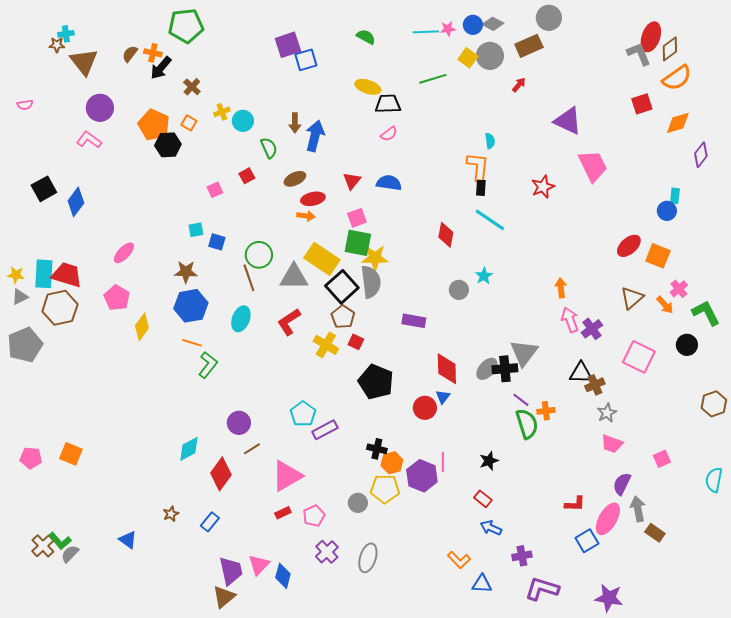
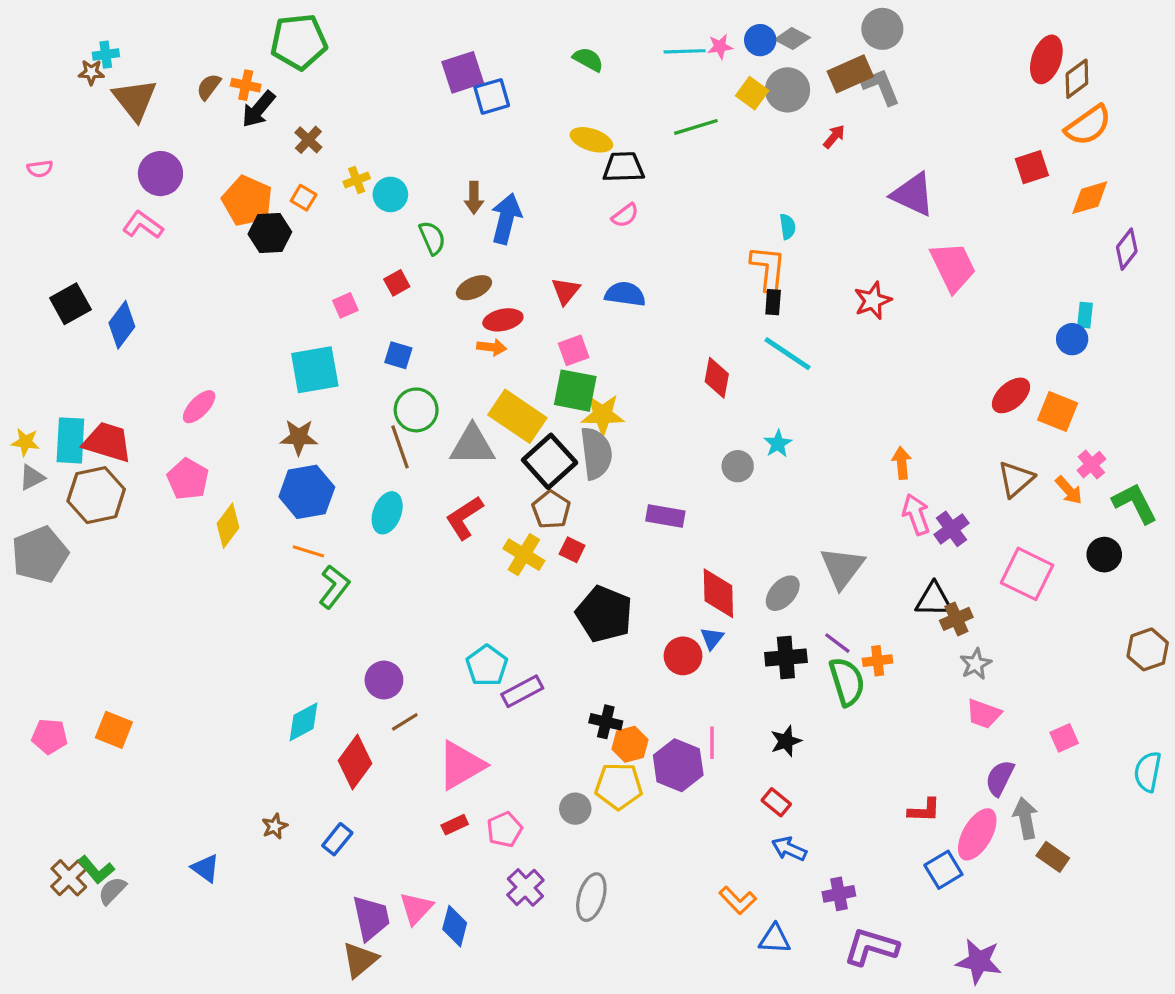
gray L-shape: (639, 54) -> (881, 87), moved
cyan square: (196, 230) -> (315, 370), size x2.0
blue square: (217, 242) -> (398, 355), moved
black cross: (505, 369) -> (786, 658), moved

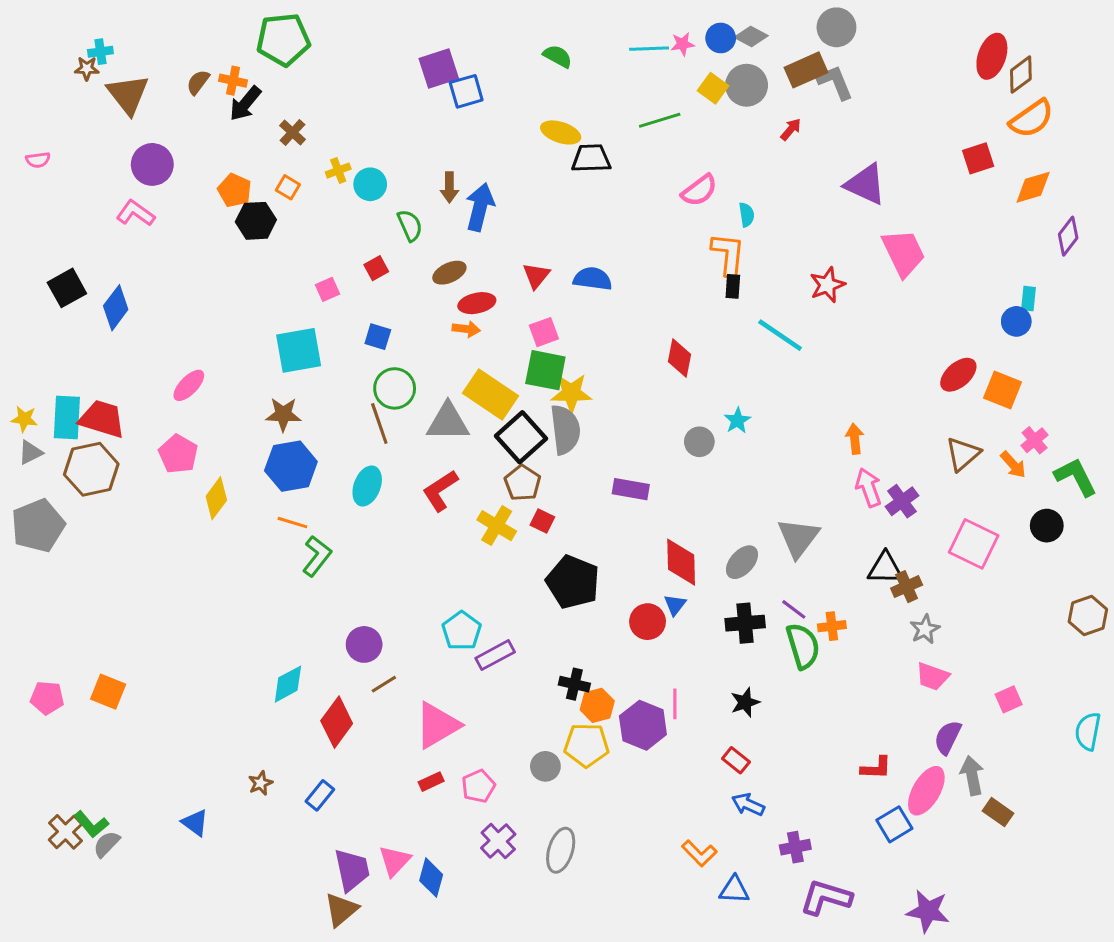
orange pentagon: (247, 201) -> (235, 190), size x0.7
pink semicircle: (625, 215) -> (699, 190), moved, size x1.4
cyan line: (788, 354) -> (780, 335), moved

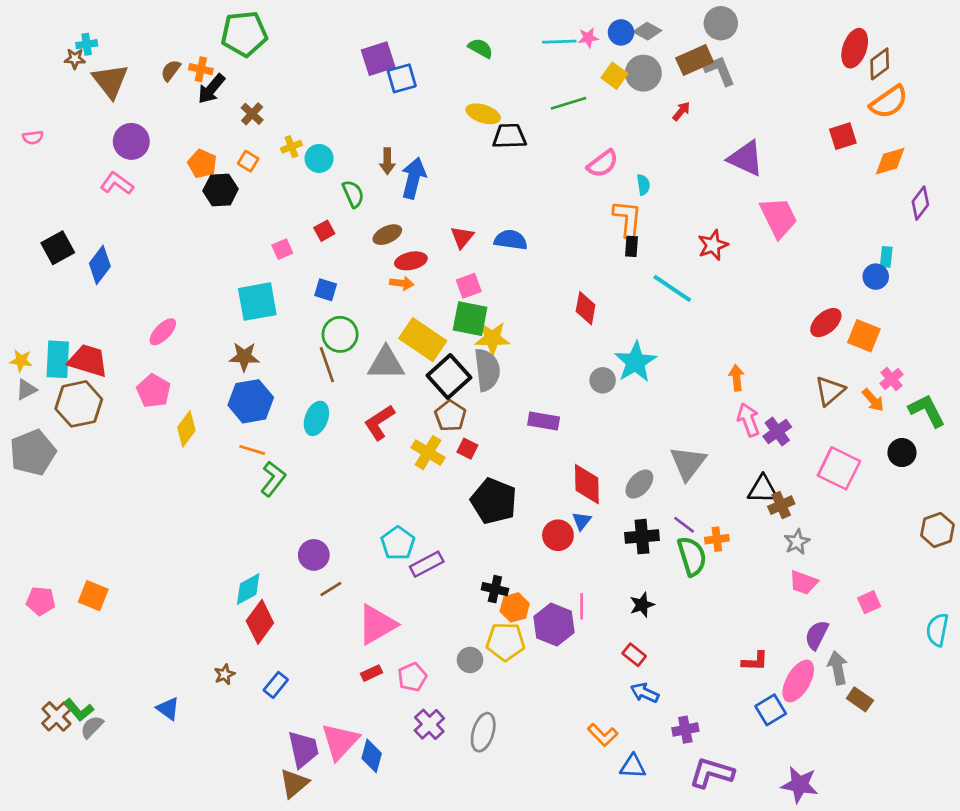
cyan star: (737, 420) -> (635, 362), size x1.8
red diamond: (337, 722) -> (260, 622), moved
pink triangle: (395, 861) -> (340, 741), size x1.4

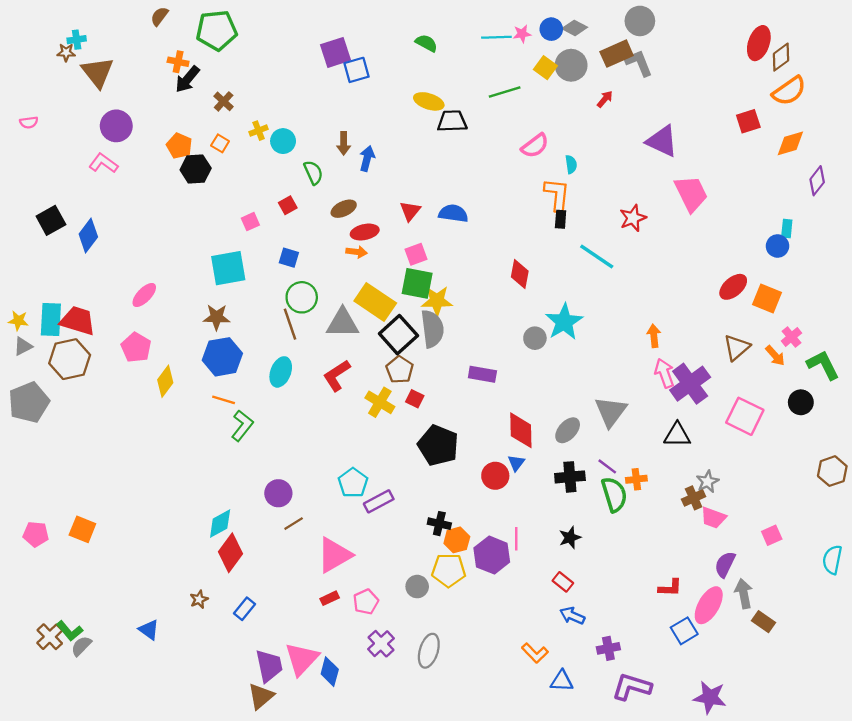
brown semicircle: (171, 70) -> (159, 16), moved
blue arrow: (414, 178) -> (367, 159), size x0.7
purple cross: (777, 432) -> (690, 384), size x1.6
brown cross: (781, 505) -> (694, 498), moved

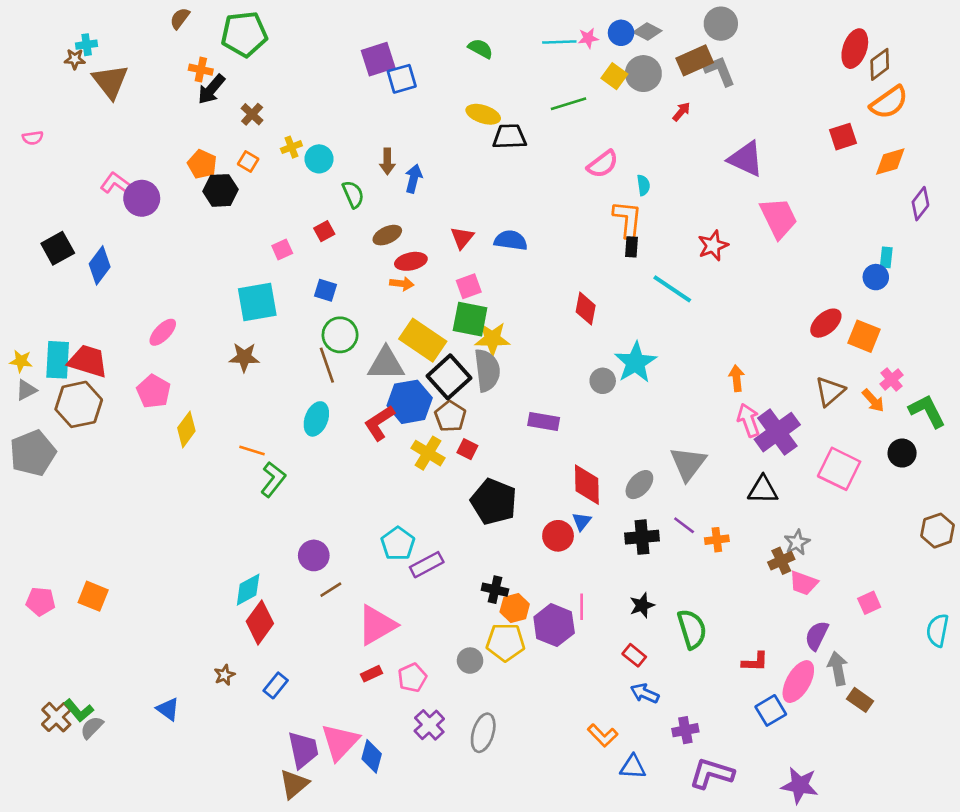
purple circle: (116, 126) -> (142, 198), moved
blue hexagon: (222, 357) -> (410, 402), moved
green semicircle: (614, 494) -> (692, 629), moved

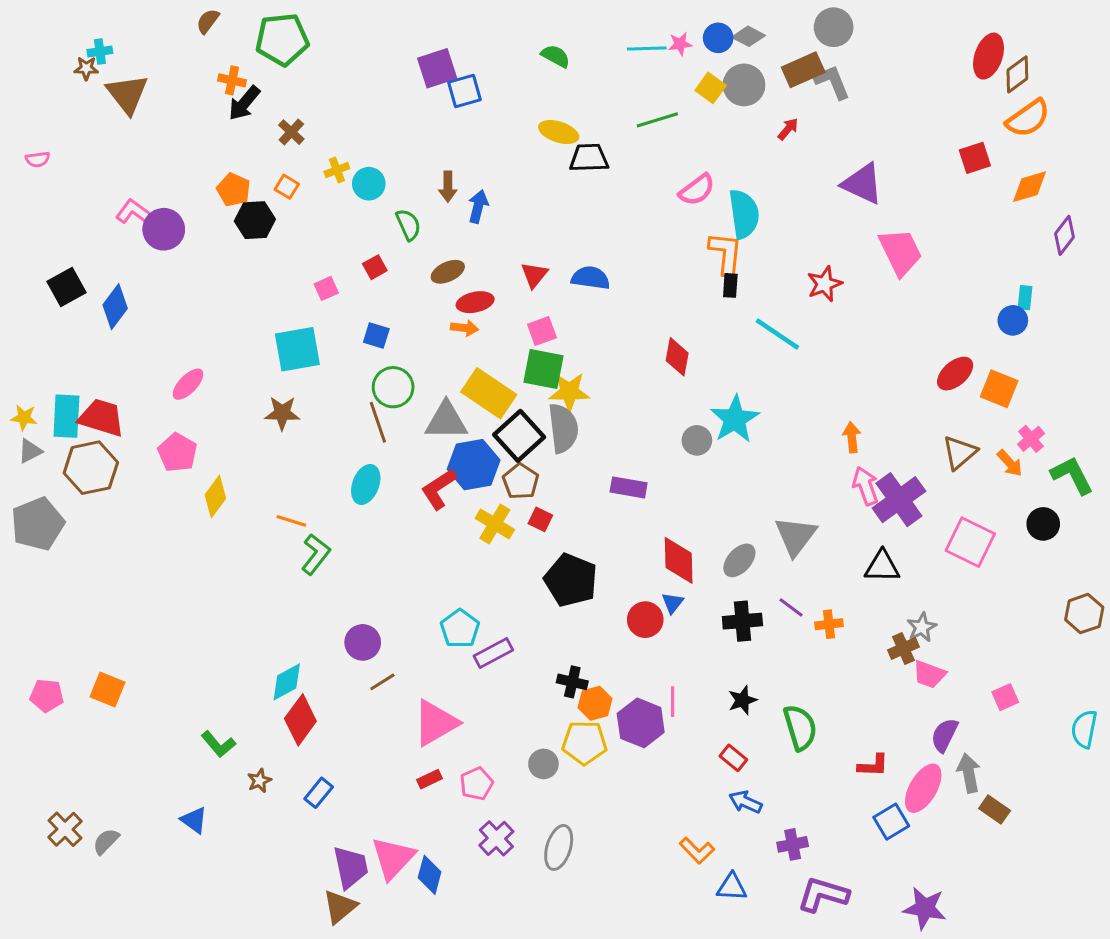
cyan semicircle: (643, 185) -> (744, 214), size x2.0
green L-shape: (79, 710) -> (218, 744), moved

